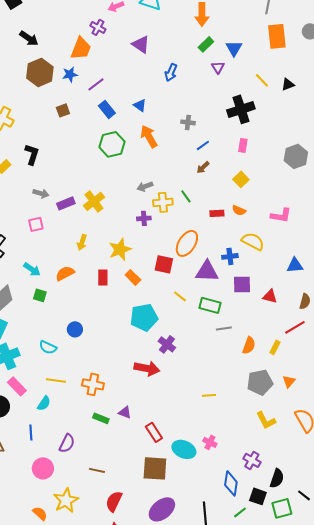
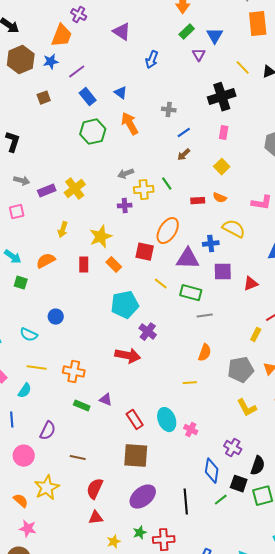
red triangle: (270, 296) -> (251, 284), turned -35
orange semicircle: (249, 345) -> (205, 353), moved
cyan ellipse: (184, 449) -> (167, 420), moved, turned 45

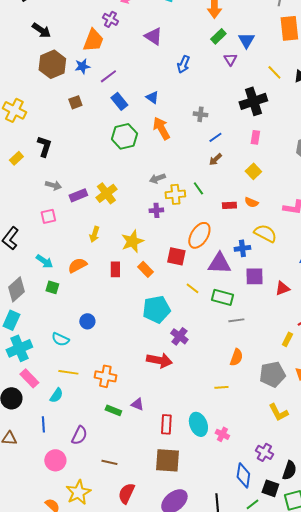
red rectangle: (135, 420) -> (166, 424), turned 36

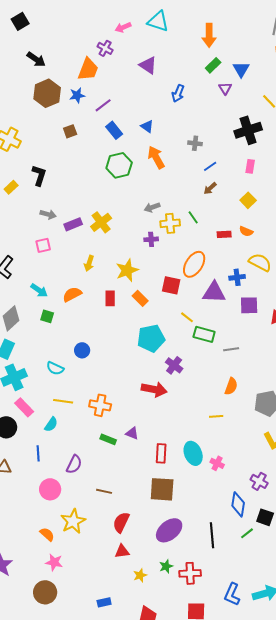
green rectangle: (222, 297) -> (204, 334), moved

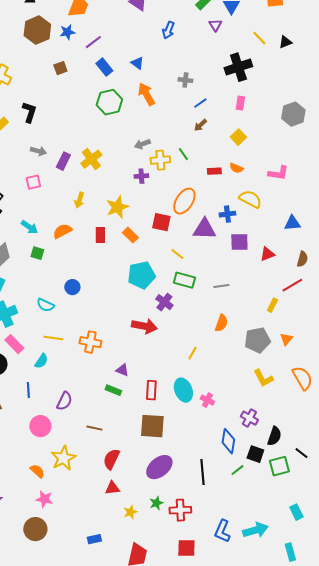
purple rectangle: (73, 224) -> (63, 161), turned -42
green rectangle: (204, 334) -> (184, 280), moved
yellow line: (216, 416) -> (192, 353), moved, turned -56
green rectangle: (108, 439) -> (113, 390), moved

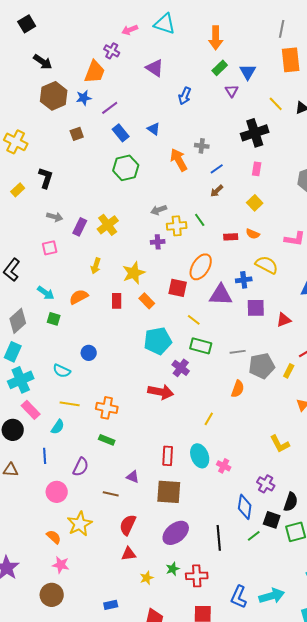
orange arrow: (146, 94) -> (179, 160), moved
gray pentagon: (257, 340) -> (262, 366), moved
purple triangle: (122, 370) -> (133, 477), moved
green rectangle: (113, 390) -> (107, 440), moved

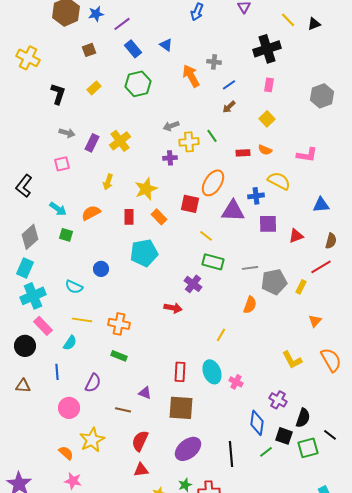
yellow rectangle: (18, 190) -> (94, 88), moved
cyan pentagon: (158, 341) -> (144, 253), moved
red arrow: (161, 392) -> (173, 308), size x0.7

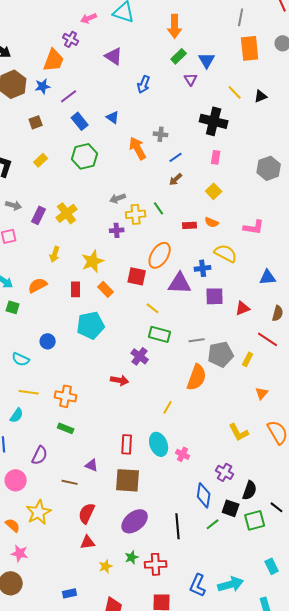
black cross: (267, 49) -> (214, 121), turned 32
red line: (321, 267) -> (268, 339), turned 65
orange semicircle: (250, 305) -> (197, 377), size x1.5

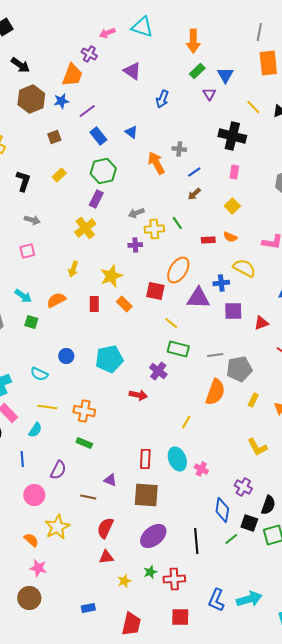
purple rectangle: (39, 215) -> (96, 199), moved
cyan pentagon: (91, 325) -> (109, 359), moved
yellow rectangle: (248, 359) -> (253, 400), moved

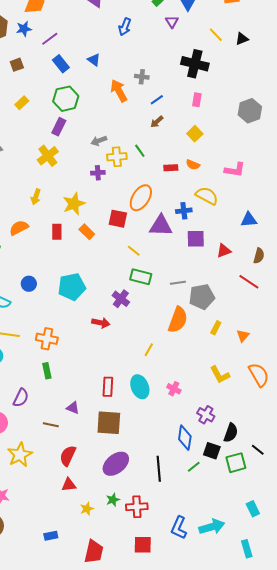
green rectangle: (84, 443) -> (47, 371), turned 56
pink cross: (201, 469) -> (174, 389), moved

